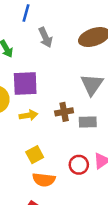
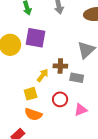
yellow arrow: (28, 115) -> (43, 75), moved, turned -56
red circle: (79, 165) -> (60, 99), moved

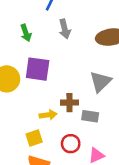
yellow arrow: (43, 75) -> (48, 115), turned 48

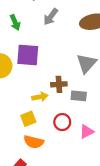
gray arrow: (65, 29) -> (51, 17), turned 54

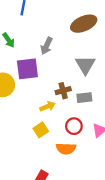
gray arrow: (51, 17) -> (47, 46), moved
orange semicircle: (34, 142) -> (66, 149), moved

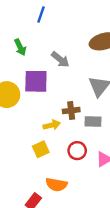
gray arrow: (47, 46) -> (60, 59), turned -84
orange semicircle: (66, 149) -> (56, 185), moved

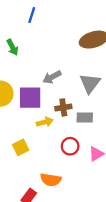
gray arrow: (60, 59) -> (52, 77), moved, turned 114
purple square: (36, 81) -> (30, 98), moved
yellow square: (41, 149) -> (21, 147), moved

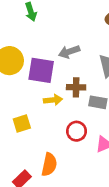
orange semicircle: (51, 180) -> (49, 165), turned -96

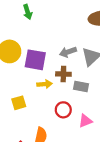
gray arrow: (69, 52) -> (68, 52), moved

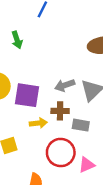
red circle: (63, 110) -> (61, 152), size x1.5

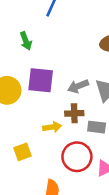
purple square: (27, 95) -> (41, 80), moved

